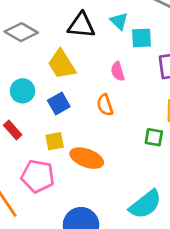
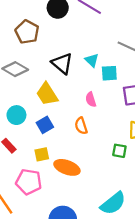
black triangle: (81, 25) -> (62, 63), turned 35

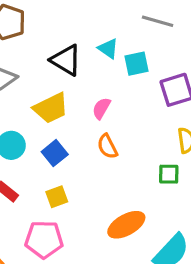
yellow trapezoid: (47, 94) -> (51, 108), turned -75
pink semicircle: (91, 99) -> (101, 108), moved, turned 56
orange ellipse: (67, 167) -> (126, 225), moved, turned -40

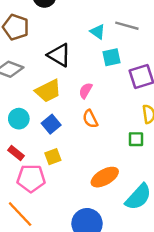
cyan triangle: (108, 49) -> (98, 32), moved
pink pentagon: (44, 239) -> (31, 178), moved

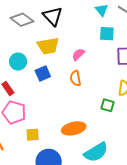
black triangle: (59, 55) -> (53, 16), moved
yellow square: (53, 157) -> (33, 135), moved

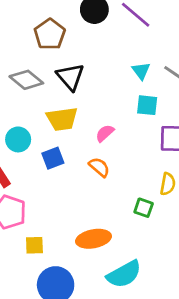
orange semicircle: (75, 78) -> (99, 167), turned 140

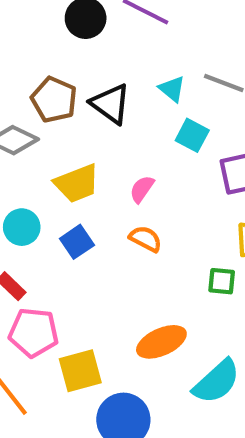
brown pentagon: (50, 34) -> (54, 100), moved
black triangle: (70, 77) -> (111, 104), moved
cyan square: (147, 105) -> (192, 135), turned 35
yellow square: (34, 245) -> (80, 371), size x1.5

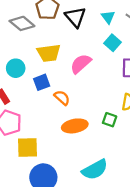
pink semicircle: (142, 189) -> (81, 64), size x1.5
orange semicircle: (146, 239) -> (62, 98), moved
orange ellipse: (161, 342) -> (75, 126), moved

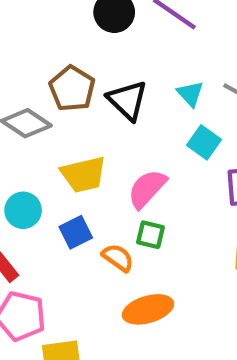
green square: (110, 120) -> (150, 235), moved

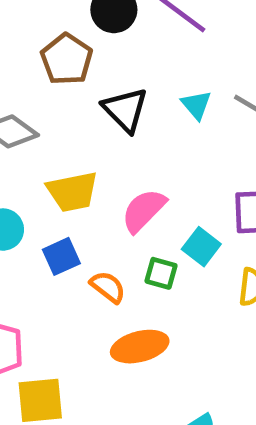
brown pentagon: (72, 89) -> (67, 59), moved
cyan square: (204, 142) -> (201, 247), moved
green square: (150, 235) -> (161, 273), moved

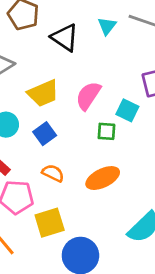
cyan triangle: (196, 105) -> (107, 26), turned 30
orange semicircle: (108, 287) -> (53, 173), moved

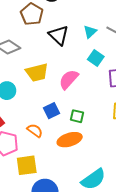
cyan square: (127, 110) -> (96, 58), moved
green square: (106, 131) -> (77, 116), moved
blue square: (45, 134) -> (51, 111), moved

